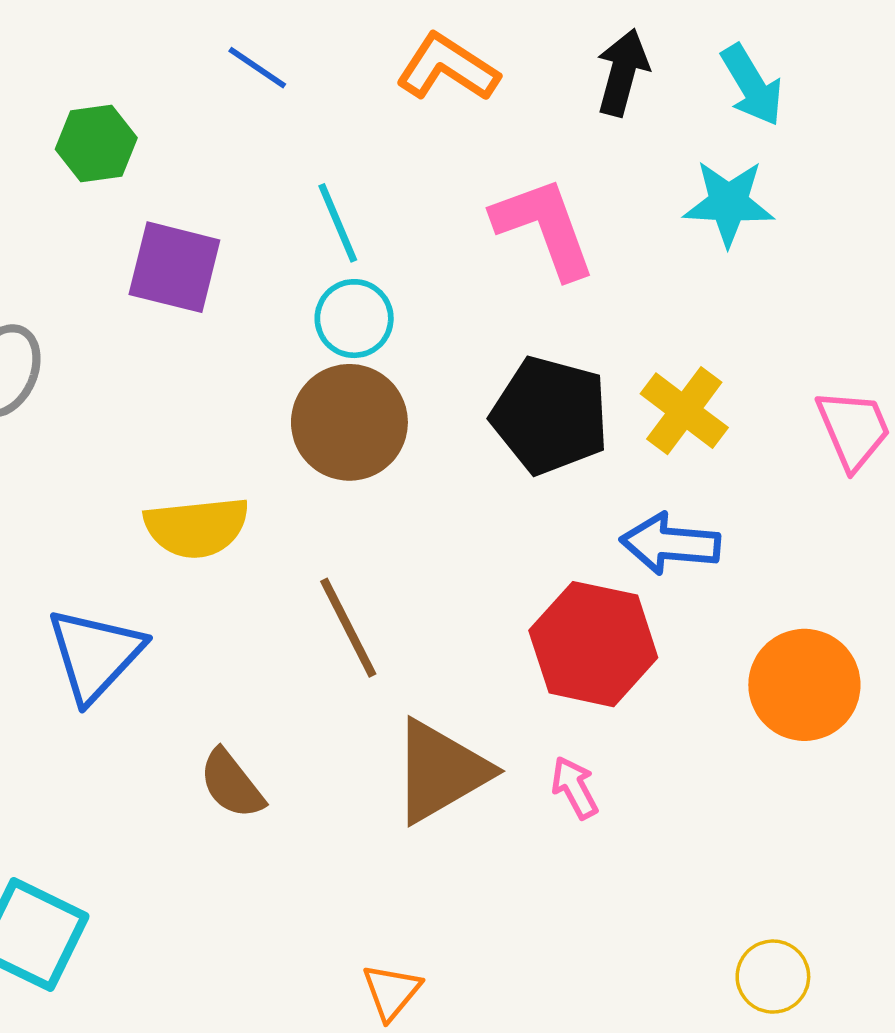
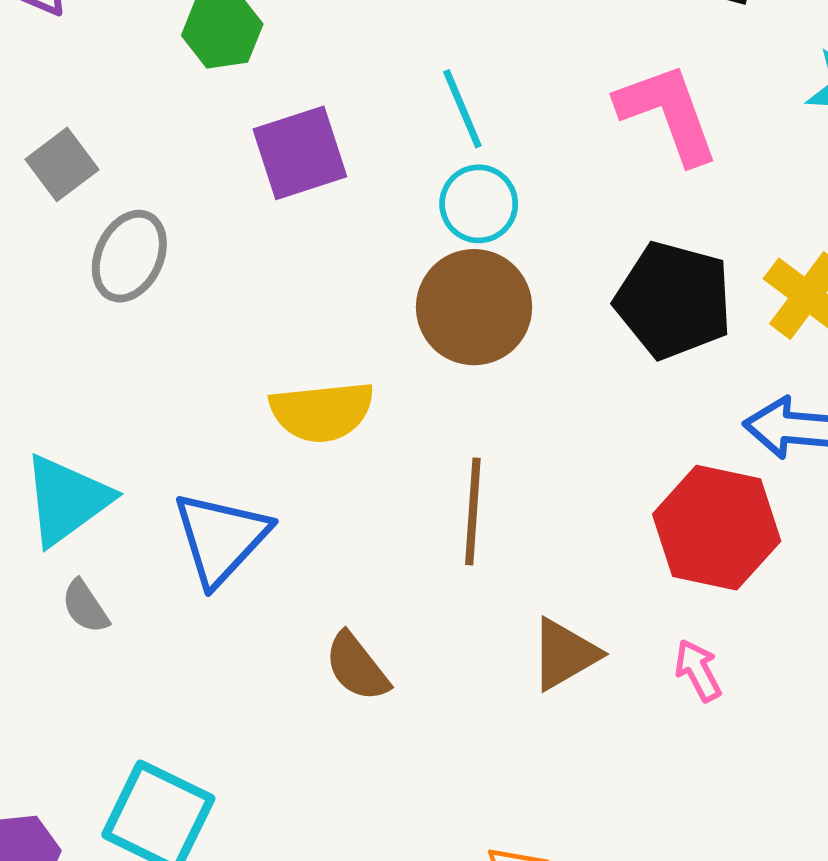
purple square: (174, 267) -> (300, 153), turned -32
brown line: (348, 628) -> (473, 511), turned 31
brown triangle: (440, 771) -> (565, 654), size x0.7

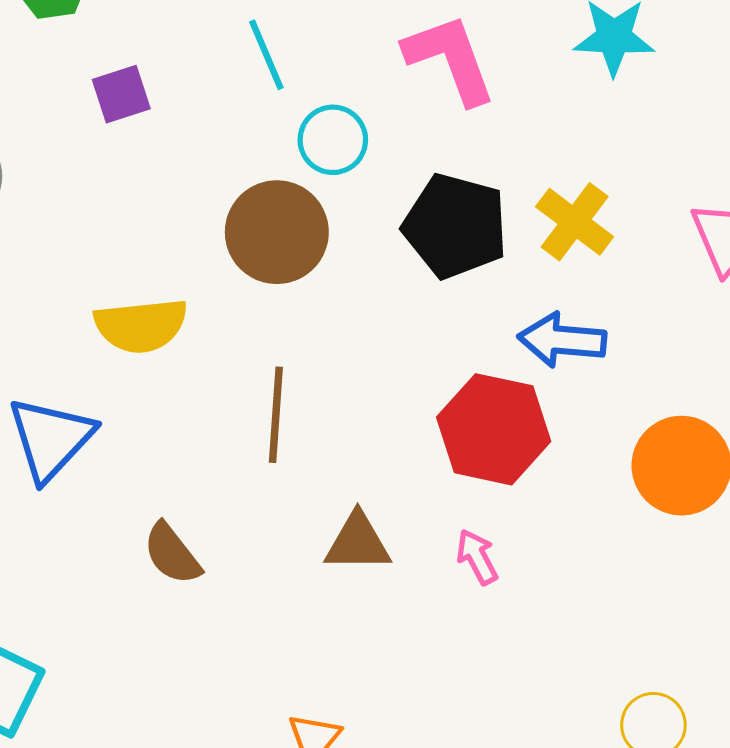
purple square: (300, 153) -> (121, 94), size x0.7
cyan circle: (479, 204) -> (333, 140), moved
brown triangle: (565, 654) -> (358, 542), turned 30

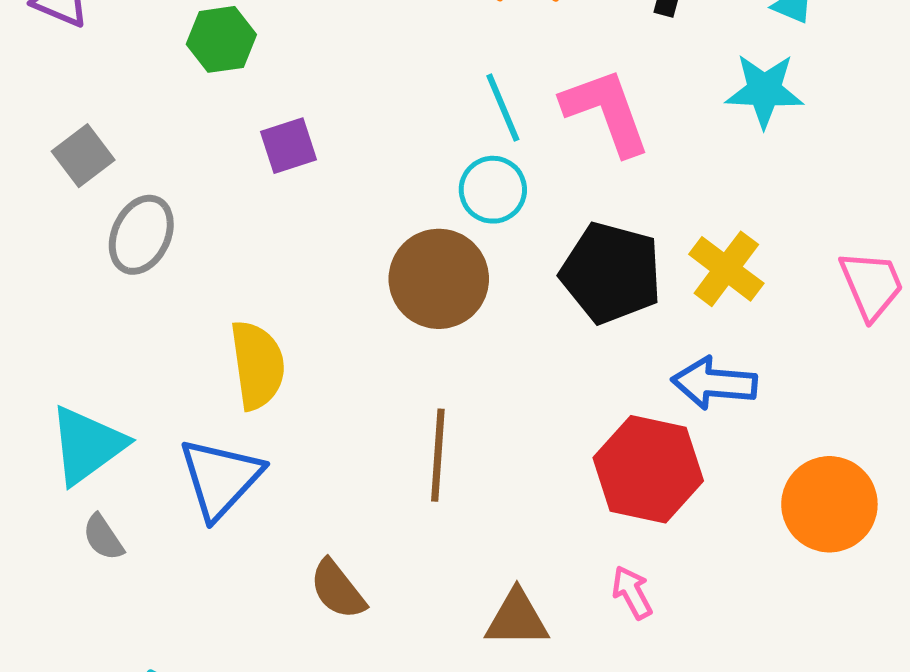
cyan line: (266, 55) -> (503, 108), moved
yellow semicircle: (141, 326) -> (257, 365), moved, turned -92
brown triangle: (358, 542) -> (517, 618), moved

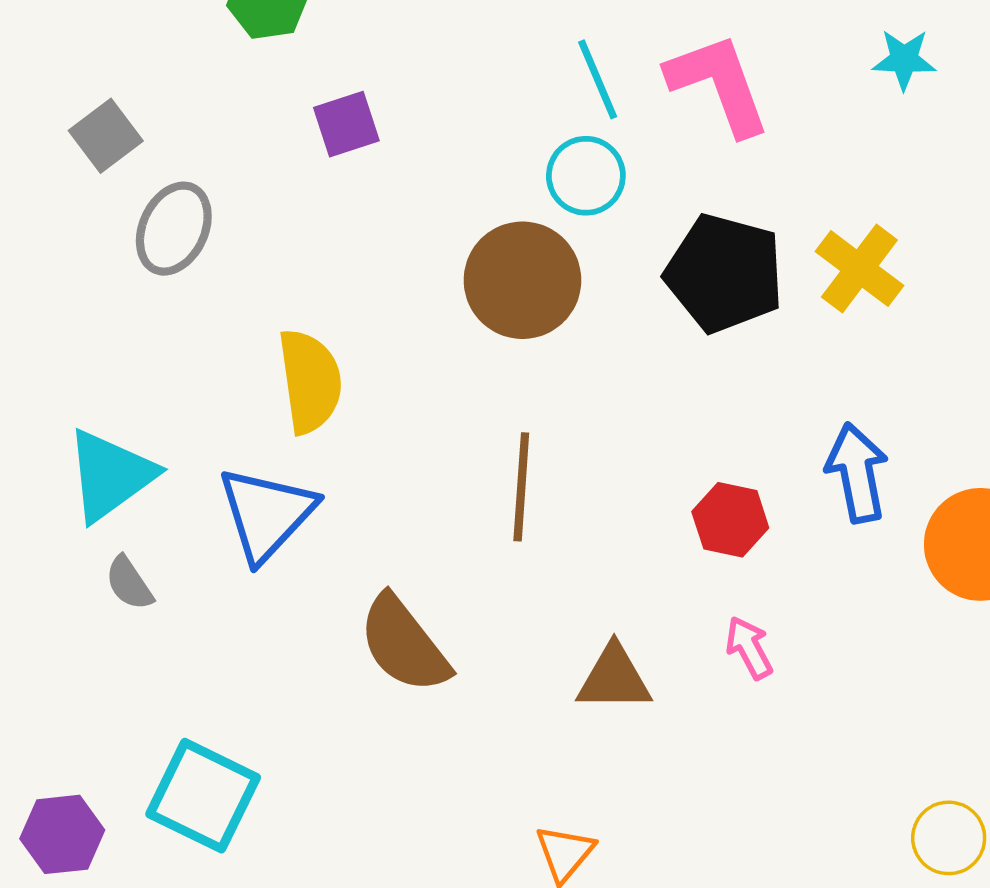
cyan star: (764, 91) -> (904, 60), size x0.7
blue arrow: (714, 383) -> (857, 473), moved, turned 74
red hexagon: (648, 469) -> (730, 520), moved, size x0.6
brown semicircle: (338, 589) -> (404, 644), size x1.4

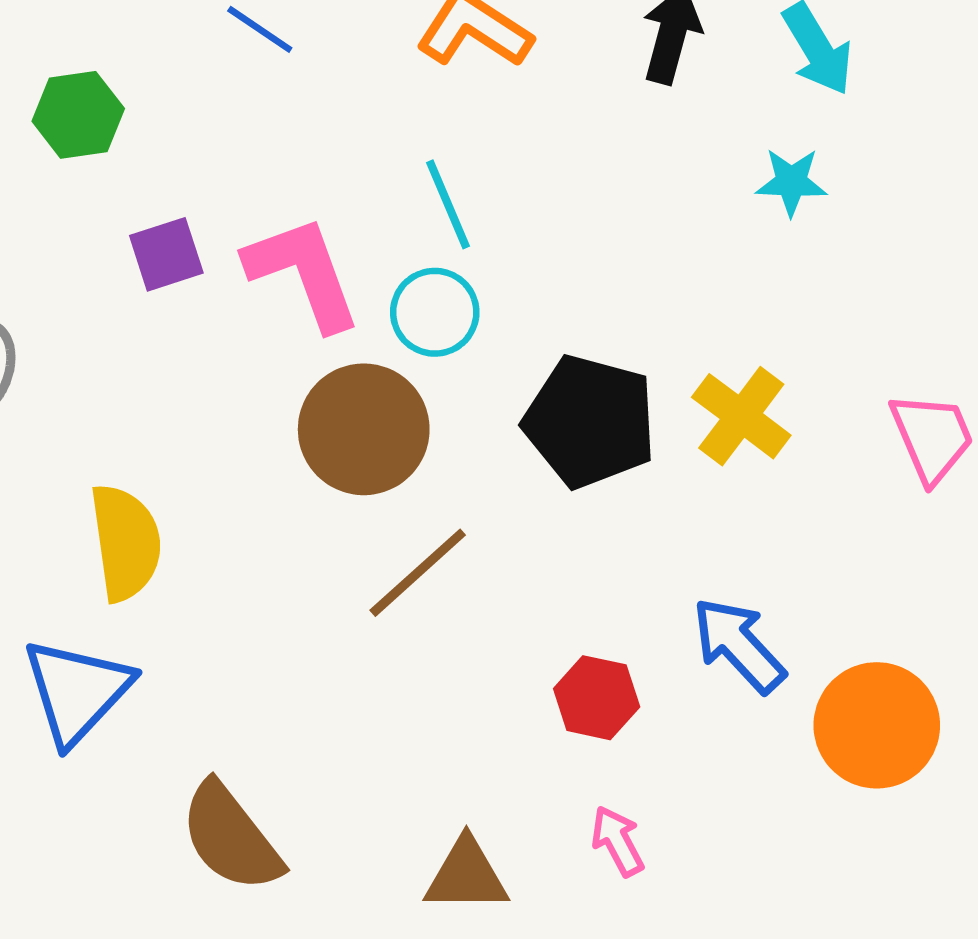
pink L-shape: (719, 84) -> (303, 273), moved
blue arrow: (857, 473) -> (739, 645), turned -32
brown line: (521, 487) -> (418, 573), moved, turned 44

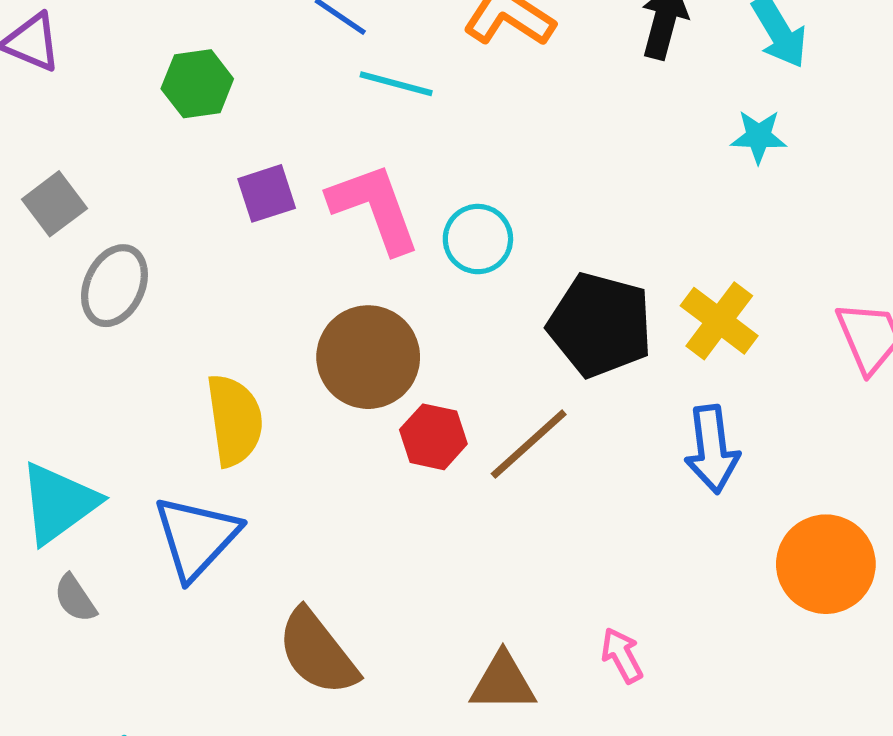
cyan line: (448, 204) -> (396, 84), moved, turned -52
brown circle: (364, 429) -> (368, 357), moved
brown line: (418, 573) -> (529, 444), moved
blue arrow: (739, 645) -> (712, 449), moved, turned -144
red hexagon: (597, 698) -> (433, 437), moved

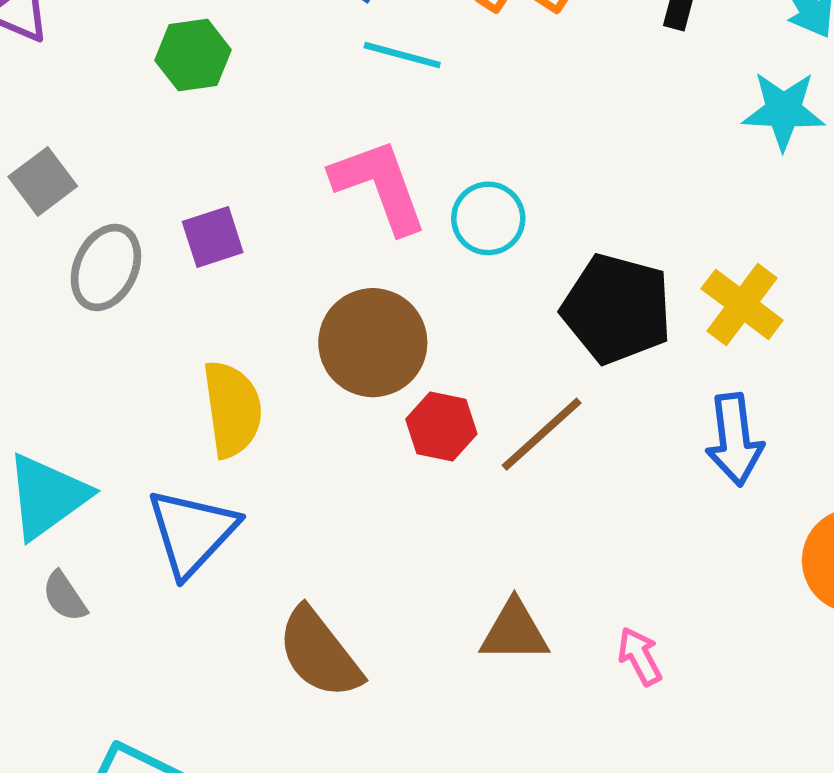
cyan star: (759, 137) -> (783, 111), size x1.4
purple square: (267, 193) -> (213, 237), moved
brown triangle: (503, 682) -> (514, 631), moved

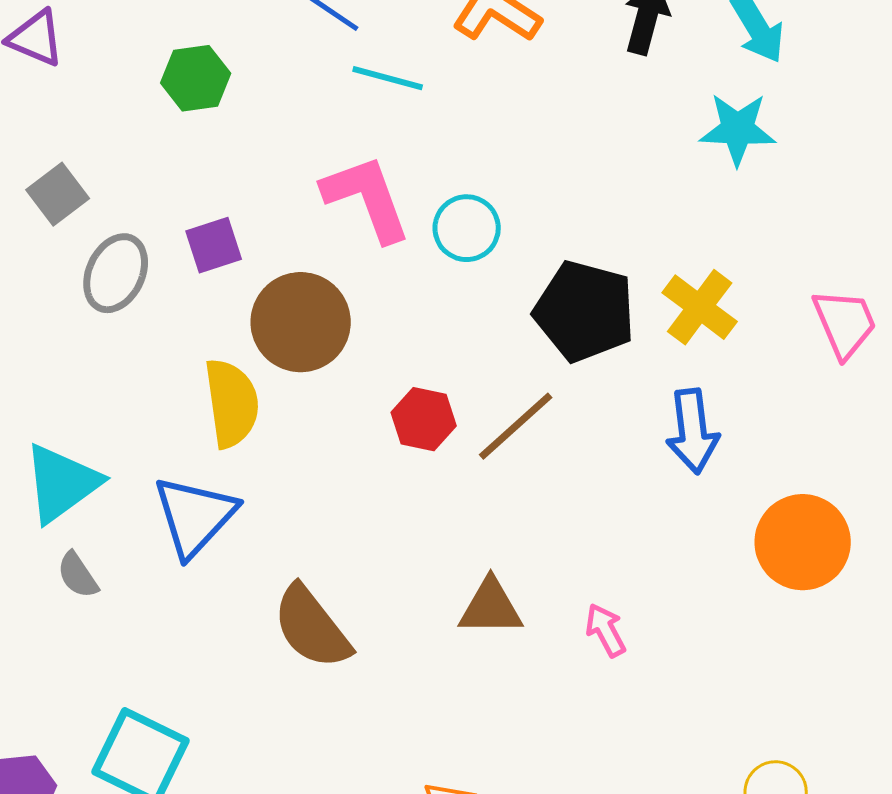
brown circle: (373, 343) -> (301, 322), moved

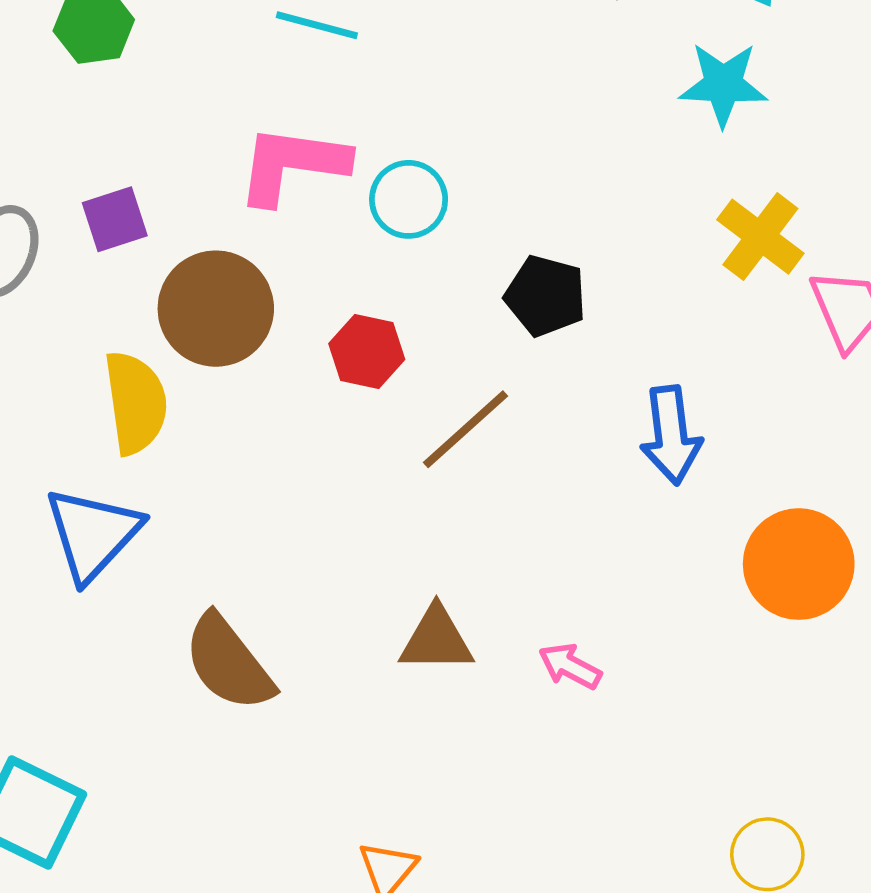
pink L-shape: (367, 198) -> (292, 165), turned -62
yellow cross: (700, 307) -> (760, 237), moved
black pentagon: (585, 311) -> (546, 296), size x0.7
red hexagon: (424, 419) -> (367, 352), moved
pink arrow: (606, 630) -> (570, 666), turned -34

